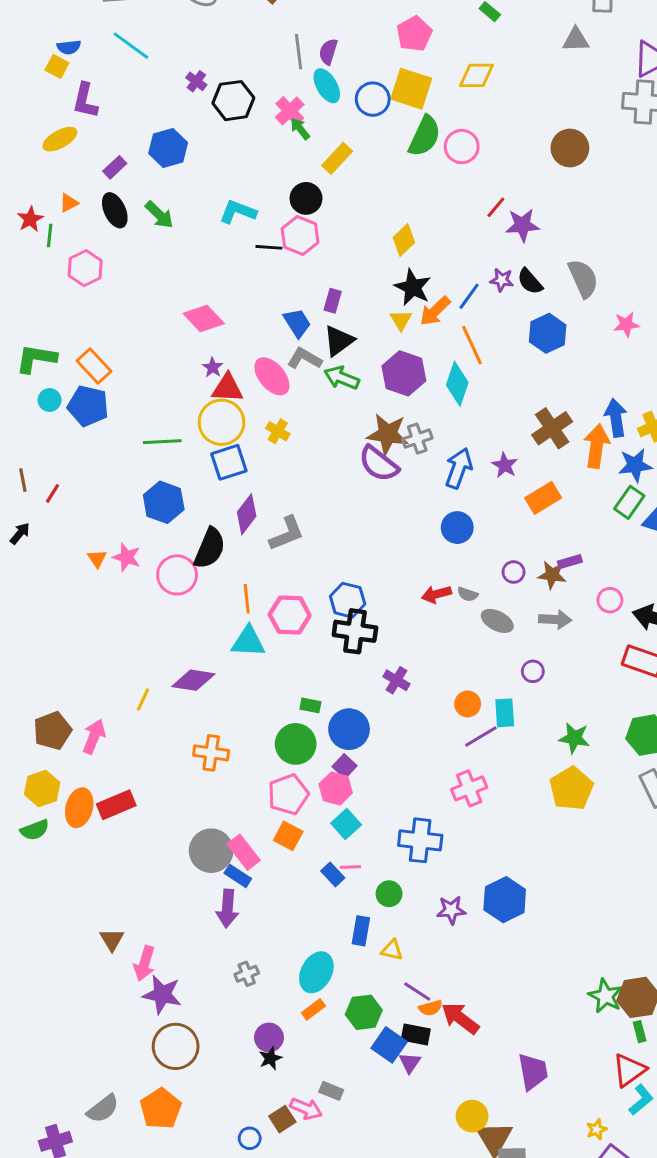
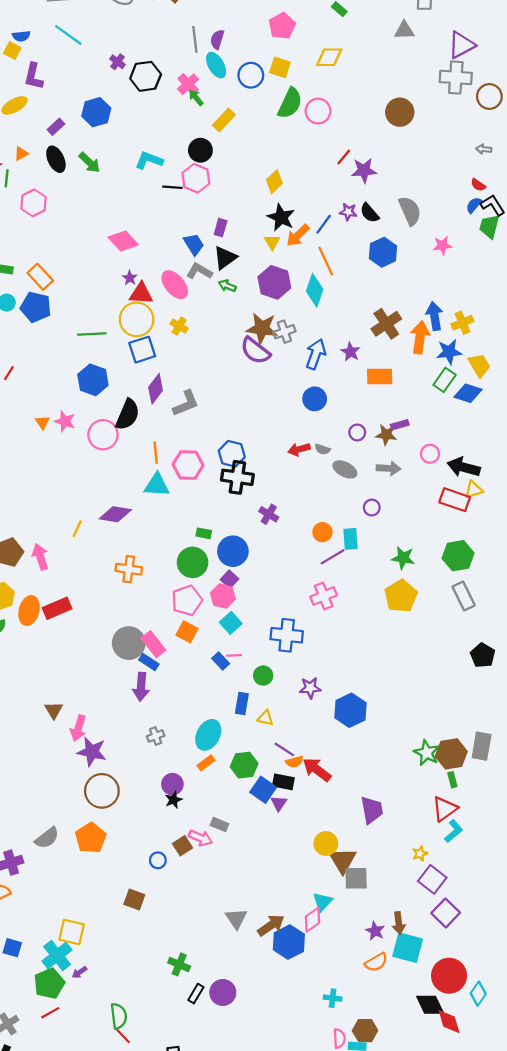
yellow square: (411, 89) -> (280, 67), size x0.7
green arrow: (342, 378) -> (227, 286), size x0.7
orange rectangle: (543, 498) -> (380, 376), turned 30
pink arrow: (94, 737) -> (40, 557), turned -40
blue hexagon: (505, 900) -> (350, 710), moved

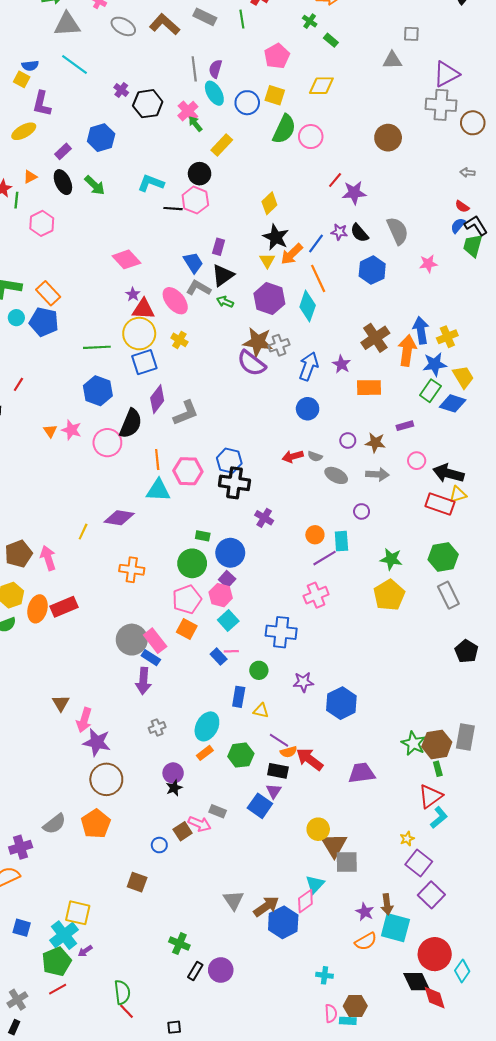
purple rectangle: (400, 425) -> (405, 426), moved
blue square: (263, 790) -> (260, 806), moved
purple trapezoid: (372, 810) -> (362, 773), moved, turned -88

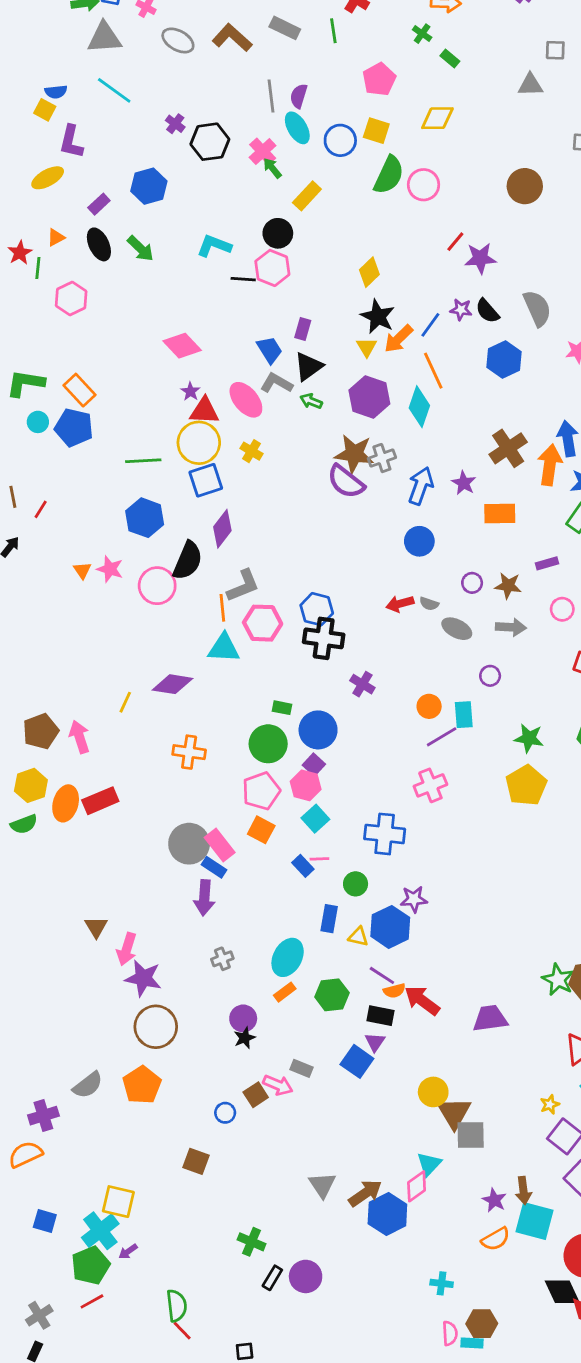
gray L-shape: (186, 413) -> (243, 586), moved
blue hexagon: (341, 703) -> (390, 927), moved

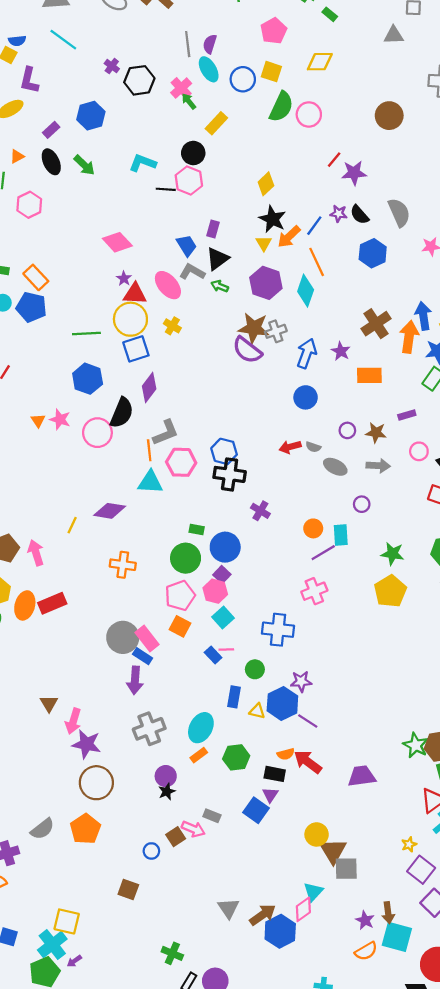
gray cross: (222, 959) -> (149, 729), size x1.8
purple line: (382, 975) -> (308, 721), moved

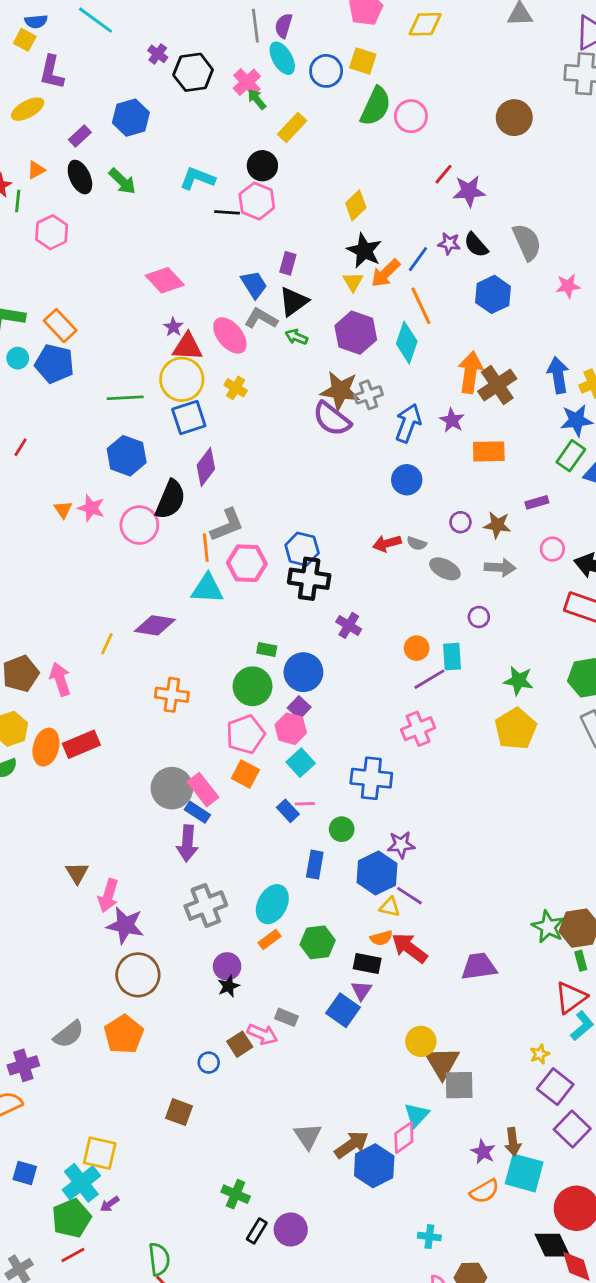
yellow diamond: (320, 62) -> (425, 24), moved
orange arrow: (409, 337) -> (470, 372), moved
yellow triangle: (257, 711) -> (390, 907), moved

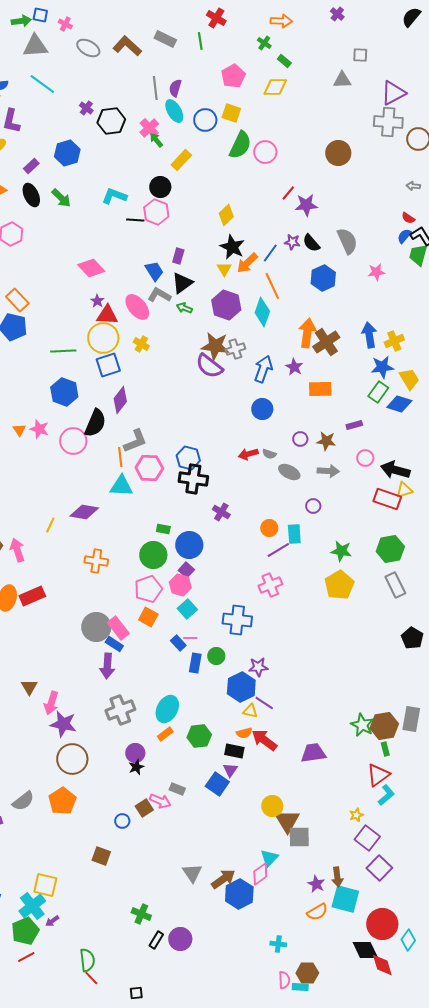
blue rectangle: (315, 865) -> (195, 663), moved

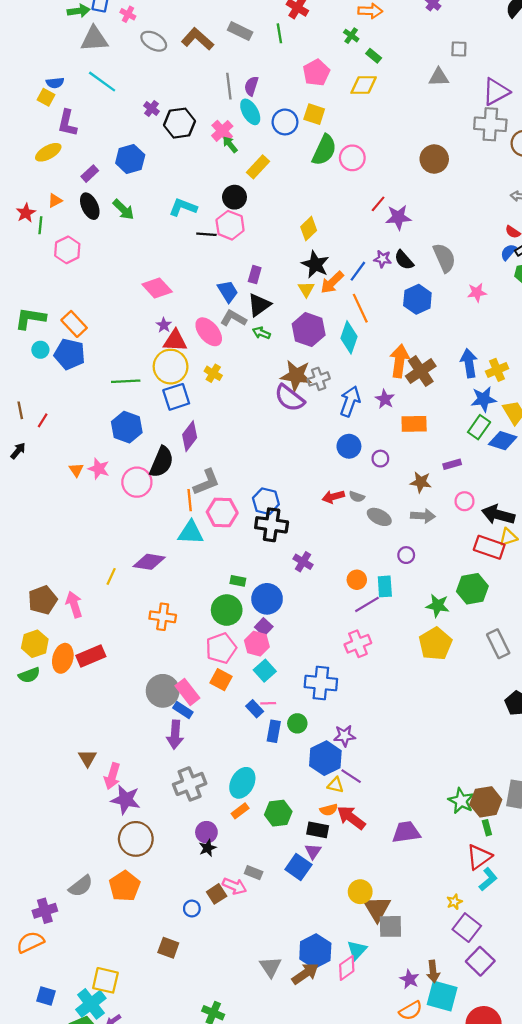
purple circle: (300, 439) -> (380, 459), moved
green hexagon: (390, 549) -> (472, 589), moved
blue hexagon: (239, 894) -> (315, 951), moved

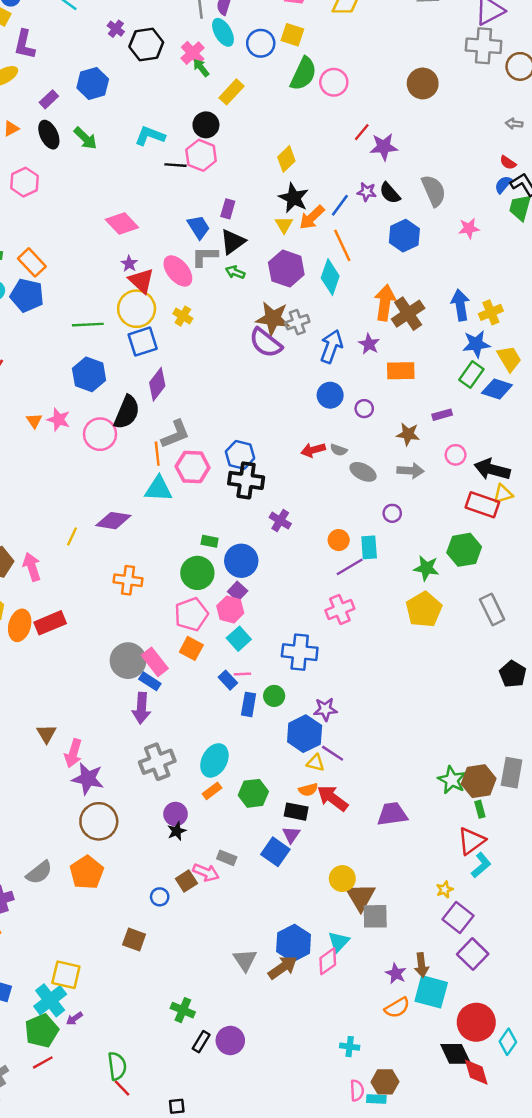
gray L-shape: (233, 318) -> (205, 256), turned -30
red triangle: (175, 341) -> (141, 281), turned 40

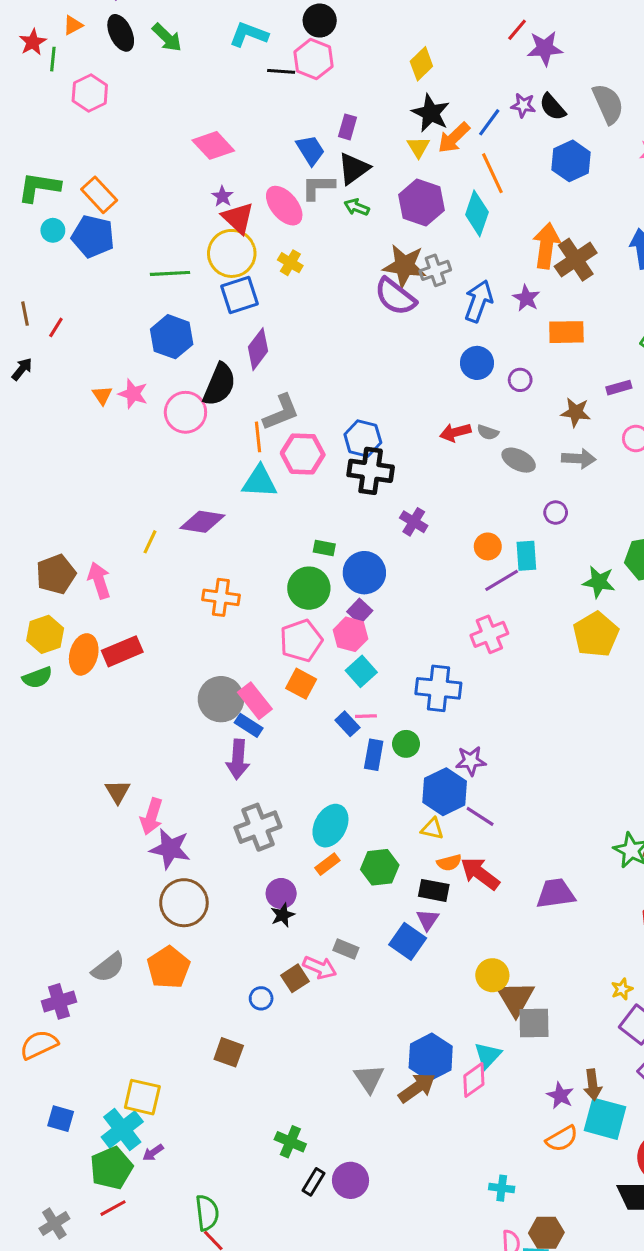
yellow triangle: (316, 763) -> (432, 829), moved

